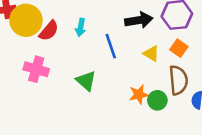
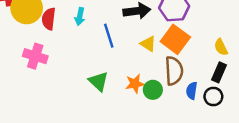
red semicircle: (49, 31) -> (49, 19), turned 145
orange square: (179, 48) -> (175, 39), size x1.6
green triangle: (86, 81) -> (98, 81), moved

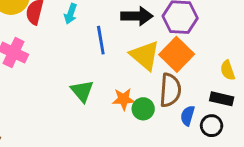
yellow triangle: (148, 44) -> (145, 56), size x1.6
black rectangle: (219, 72) -> (222, 99), turned 72

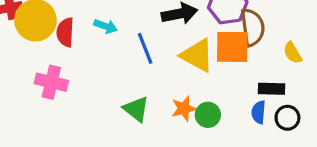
cyan arrow: (71, 14) -> (106, 26), turned -78
orange square: (177, 54) -> (232, 47), turned -32
brown semicircle: (170, 90) -> (252, 27), moved
black rectangle: (222, 99) -> (272, 89), moved

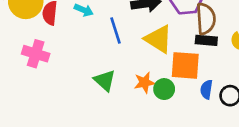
orange square: (232, 47) -> (185, 65), moved
black rectangle: (272, 89) -> (206, 40), moved

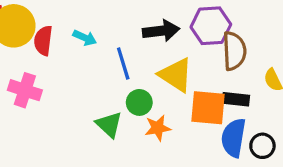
black rectangle: (206, 40) -> (236, 99), moved
green circle: (164, 89) -> (139, 102), moved
blue semicircle: (206, 90) -> (233, 138), size x1.6

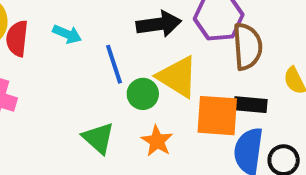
green circle: (139, 102) -> (143, 94), moved
orange star: (158, 128) -> (157, 141), turned -30

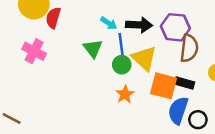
cyan arrow: (67, 34) -> (109, 23), moved
blue line: (114, 64) -> (121, 45), moved
green triangle: (98, 138) -> (93, 48), moved

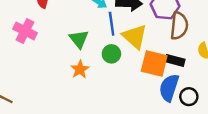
green triangle: (93, 48) -> (79, 39), moved
green circle: (122, 65) -> (111, 54), moved
orange star: (125, 94) -> (80, 69), moved

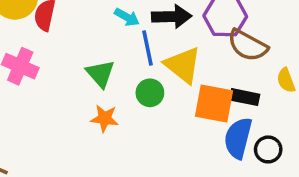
brown semicircle: (179, 26) -> (248, 45), turned 116
orange star: (80, 69) -> (105, 118), turned -30

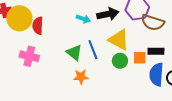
blue line: (148, 48) -> (93, 50), moved
green circle: (150, 93) -> (120, 61), moved
orange square: (214, 103) -> (140, 58), size x0.6

